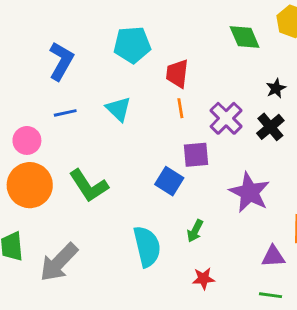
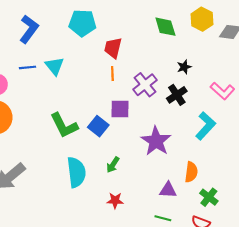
cyan triangle: (119, 109) -> (55, 66), moved
green L-shape: (89, 186) -> (64, 125), moved

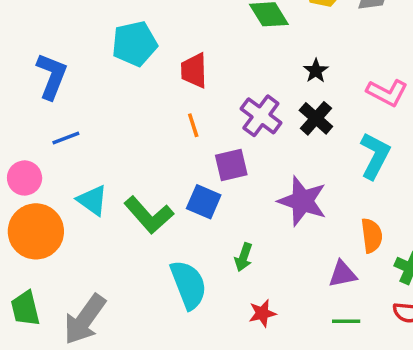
cyan triangle: (55, 66) -> (92, 200), moved
orange line: (112, 74) -> (193, 125), moved

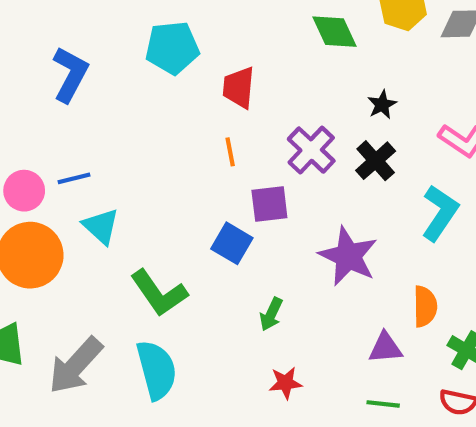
blue line: (66, 138) -> (74, 178), moved
green L-shape: (149, 215) -> (159, 293), moved
cyan semicircle: (188, 285) -> (157, 370), moved

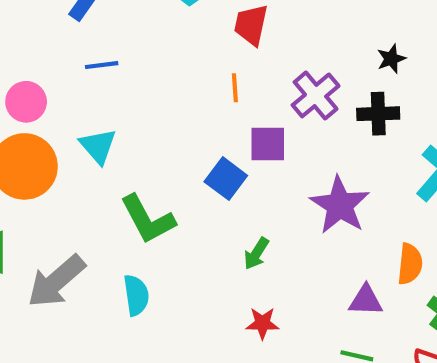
black cross: (376, 161) -> (378, 114), turned 33
blue line: (74, 178) -> (102, 65), moved
cyan semicircle: (157, 370) -> (136, 295), size x0.7

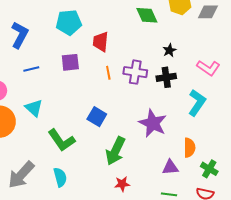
orange line: (235, 88) -> (108, 73), moved
purple cross: (316, 95) -> (135, 72), turned -35
purple square: (268, 144) -> (70, 62), moved
green arrow: (256, 253) -> (115, 151), size x1.8

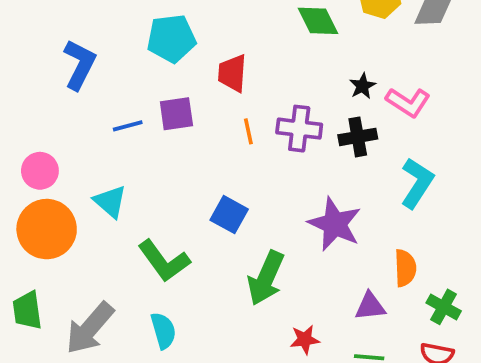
pink L-shape: (208, 68) -> (408, 102), moved
blue line: (31, 69) -> (128, 126), moved
red star: (122, 184) -> (305, 339), moved

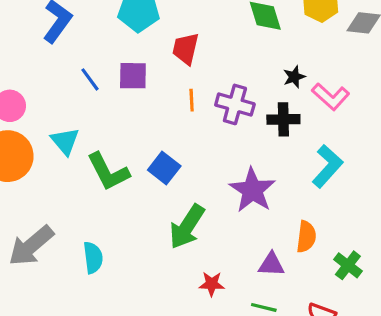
blue line: (128, 126) -> (90, 79), turned 60
green L-shape: (164, 261) -> (108, 172), moved
green cross: (444, 307) -> (348, 265), moved

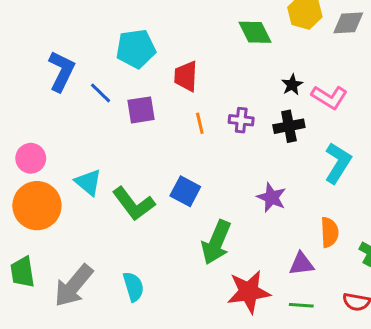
blue line: (90, 79) -> (101, 93), moved
purple cross: (235, 104) -> (241, 120), size x0.7
purple star: (252, 190) -> (271, 197), size x0.7
red star: (212, 284) -> (249, 292), size x1.8

